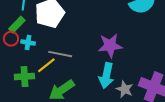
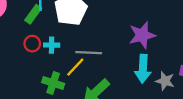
green rectangle: (17, 25) -> (33, 14), moved
green cross: (24, 77) -> (53, 83), turned 30

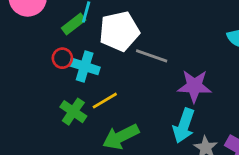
cyan cross: (52, 45) -> (85, 66), size x1.5
gray line: (89, 53) -> (152, 56), moved

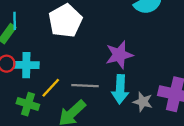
white pentagon: (119, 31) -> (65, 21), moved
gray line: (152, 56) -> (85, 86), moved

